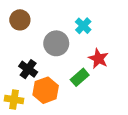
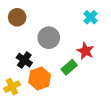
cyan cross: (83, 26) -> (91, 17), moved
yellow cross: (14, 100) -> (12, 87), turned -35

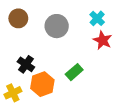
gray circle: (49, 38) -> (57, 26), moved
red star: (85, 51) -> (103, 40), moved

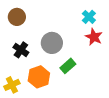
gray circle: (57, 26) -> (52, 43), moved
black cross: (26, 64) -> (21, 50), moved

